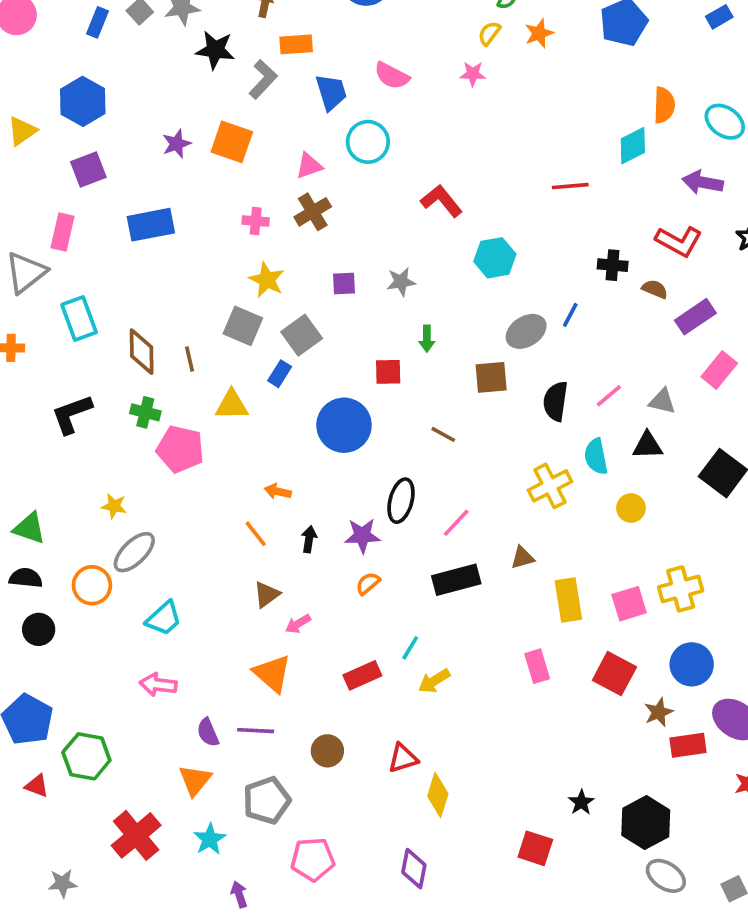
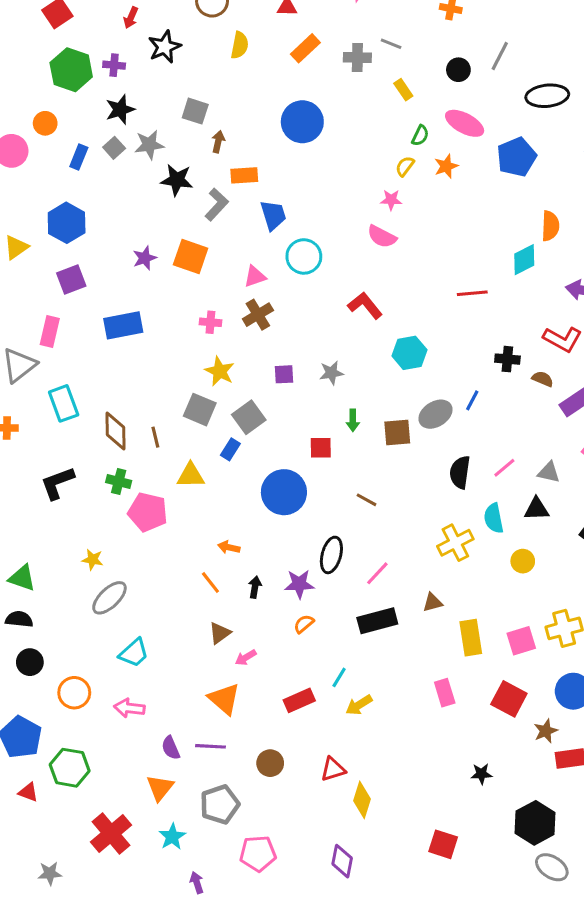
pink semicircle: (392, 76) -> (382, 237), moved
brown square: (491, 377) -> (397, 433), moved
orange circle: (92, 585) -> (74, 693), moved
black star: (581, 802) -> (481, 774), moved, turned 30

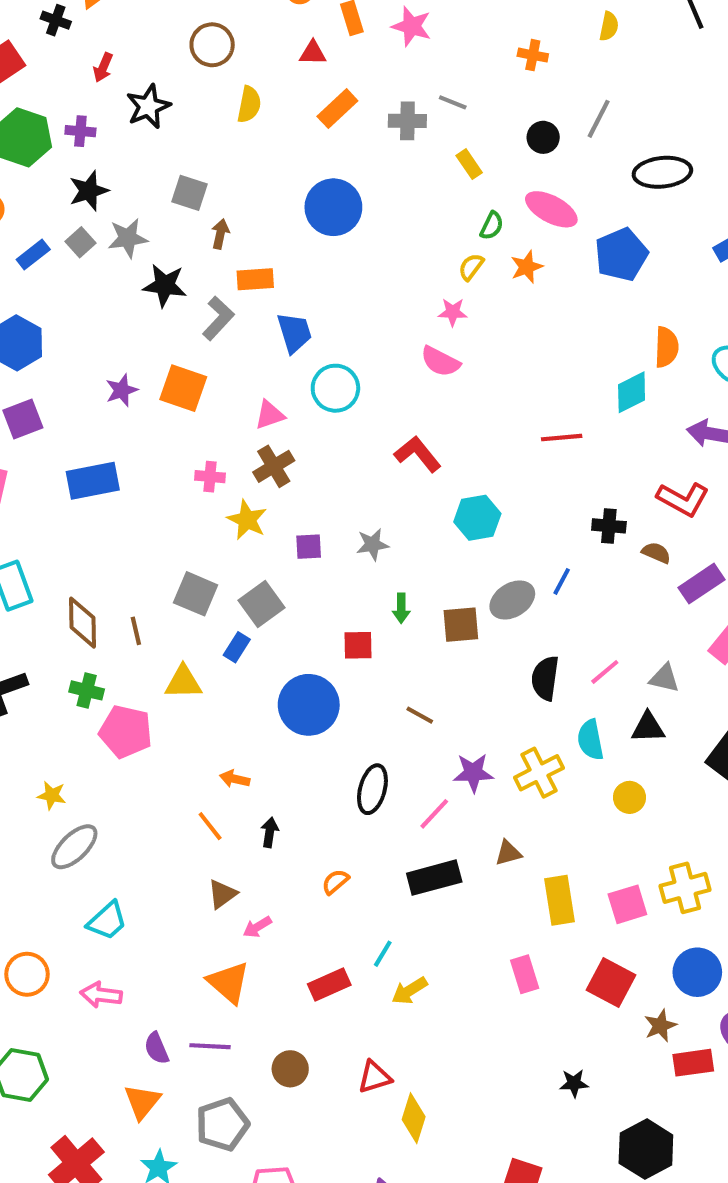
blue rectangle: (79, 157) -> (33, 255), turned 30
yellow star: (220, 371) -> (247, 520), moved
purple star: (299, 584) -> (473, 773), moved

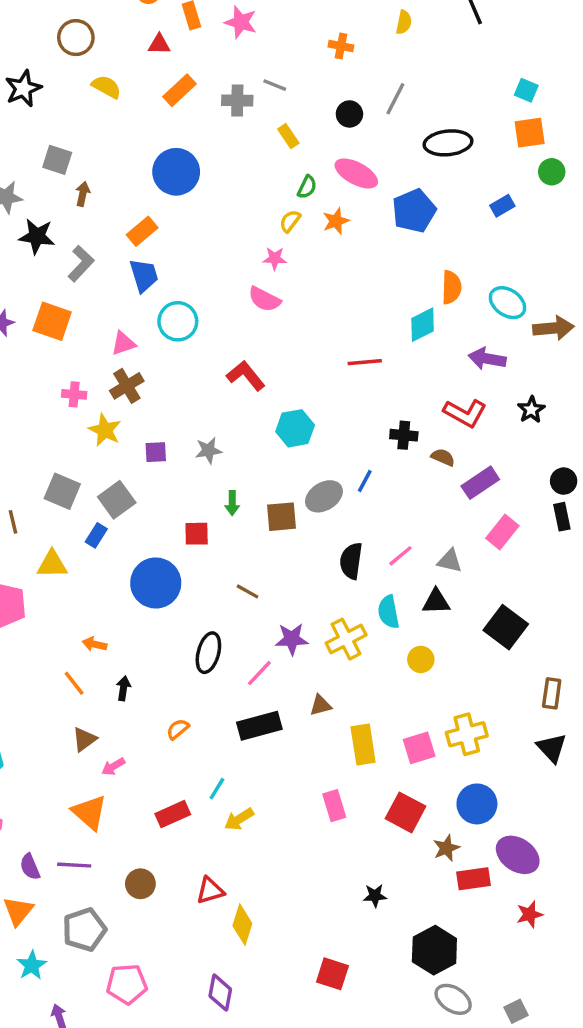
yellow semicircle: (249, 104) -> (106, 87), turned -72
orange rectangle: (255, 279) -> (142, 231), moved, turned -36

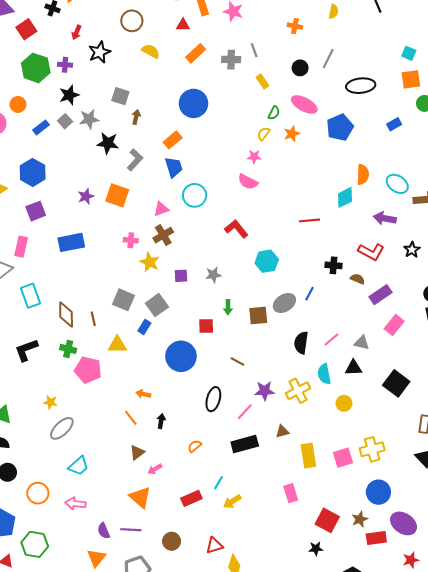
gray line: (275, 85) -> (254, 50), turned 48
red square: (406, 812) -> (327, 520), moved

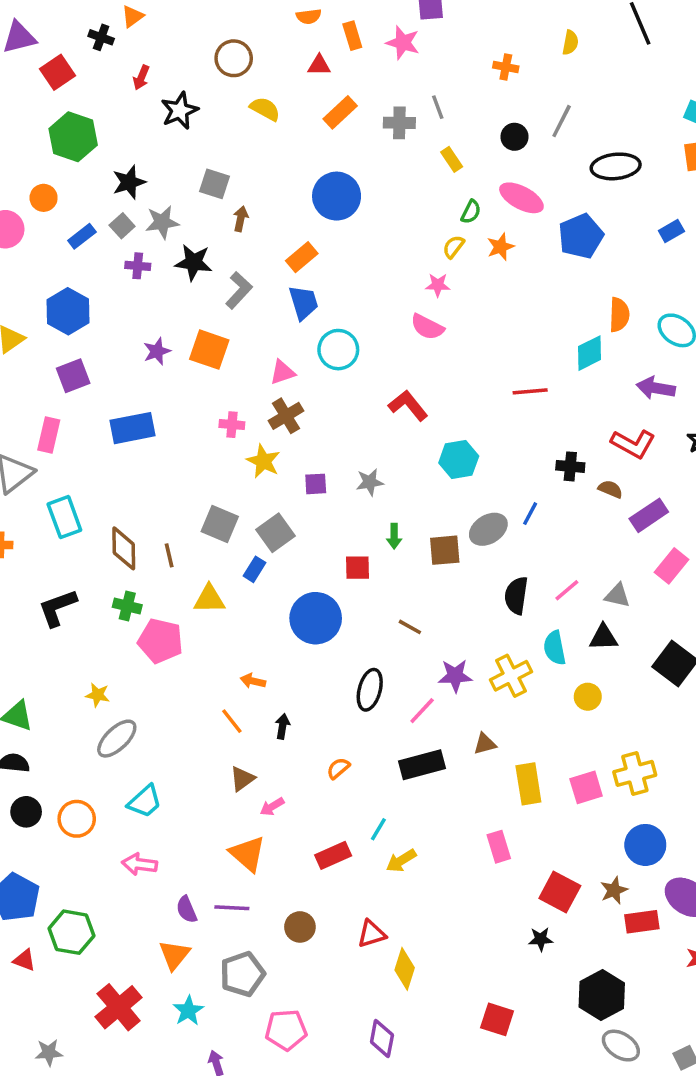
purple cross: (65, 65) -> (138, 266), moved
orange circle: (38, 493) -> (77, 819), moved

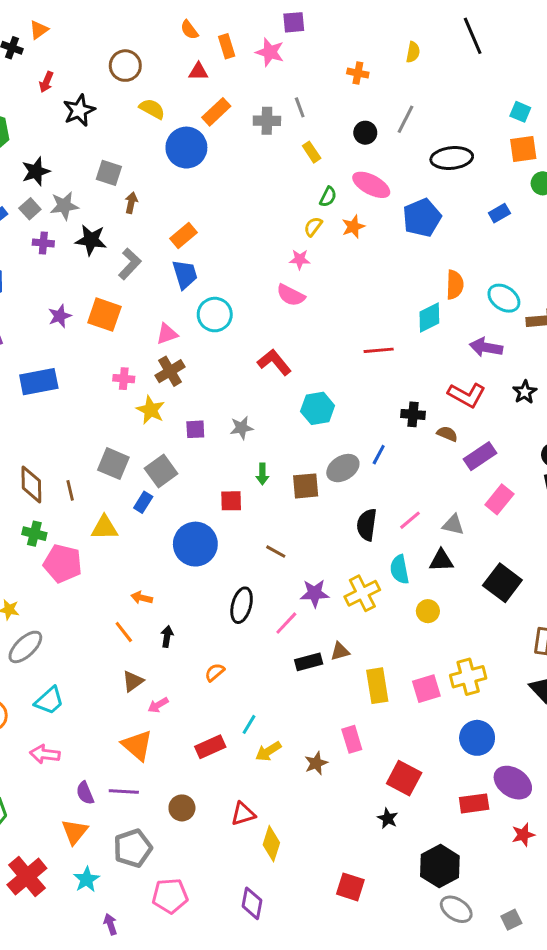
orange semicircle: (309, 16) -> (189, 30), turned 60
blue circle: (337, 196) -> (186, 148), moved
black rectangle: (422, 765) -> (309, 662), moved, size x0.7
brown star: (614, 890) -> (316, 763), moved
black star: (541, 939) -> (388, 818), turned 30

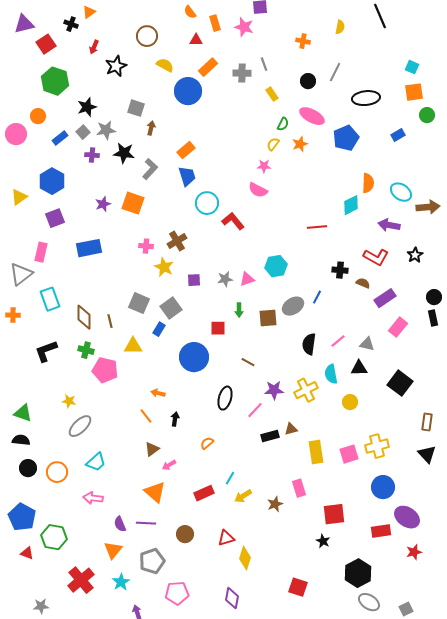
pink triangle: (167, 334) -> (247, 279), moved
red L-shape: (274, 362) -> (233, 221), moved
red square: (404, 778) -> (334, 514), turned -35

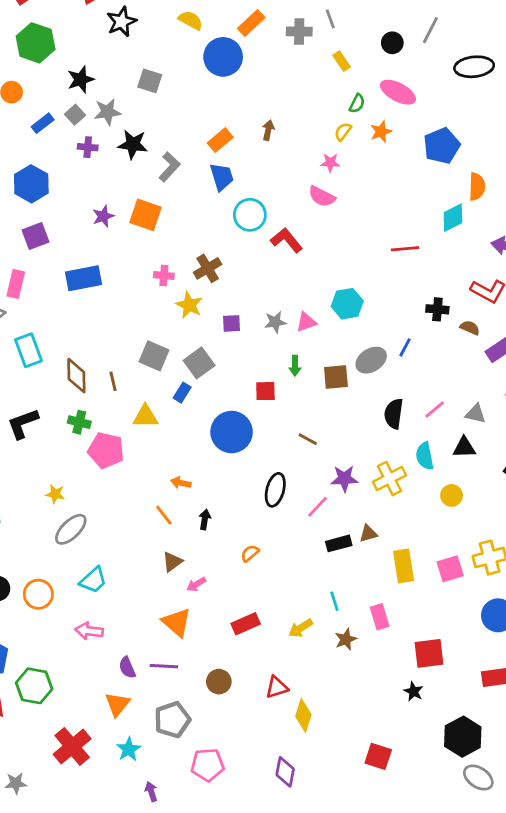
brown arrow: (151, 128) -> (268, 130), moved
blue pentagon: (346, 138) -> (442, 146), moved
cyan line: (230, 478) -> (334, 601), moved, turned -48

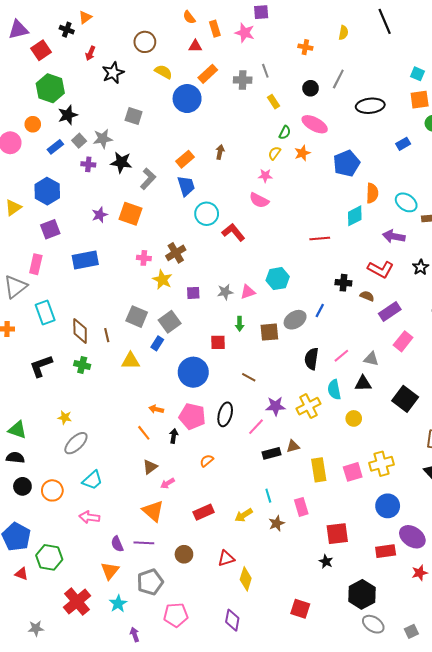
black star: (81, 79) -> (68, 115), moved
pink pentagon: (106, 450) -> (192, 416), moved

